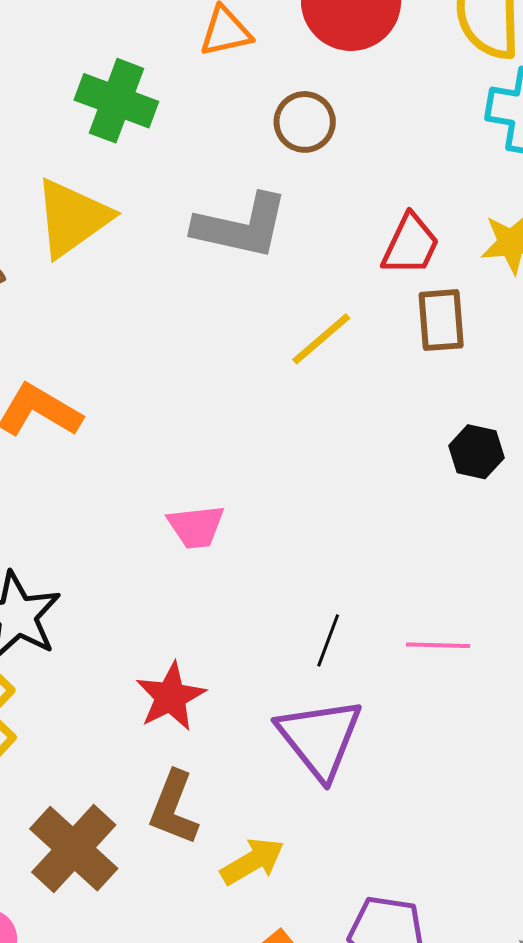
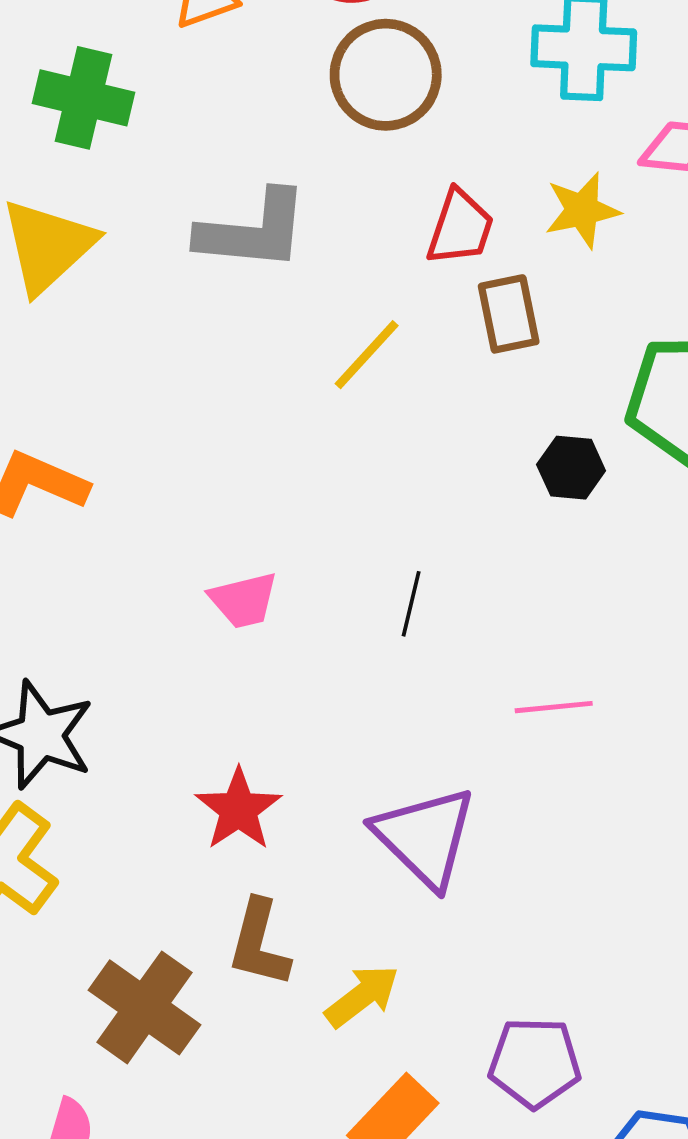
brown circle: (305, 122) -> (386, 75), moved, size x1.5
black line: (328, 640) -> (411, 604), moved

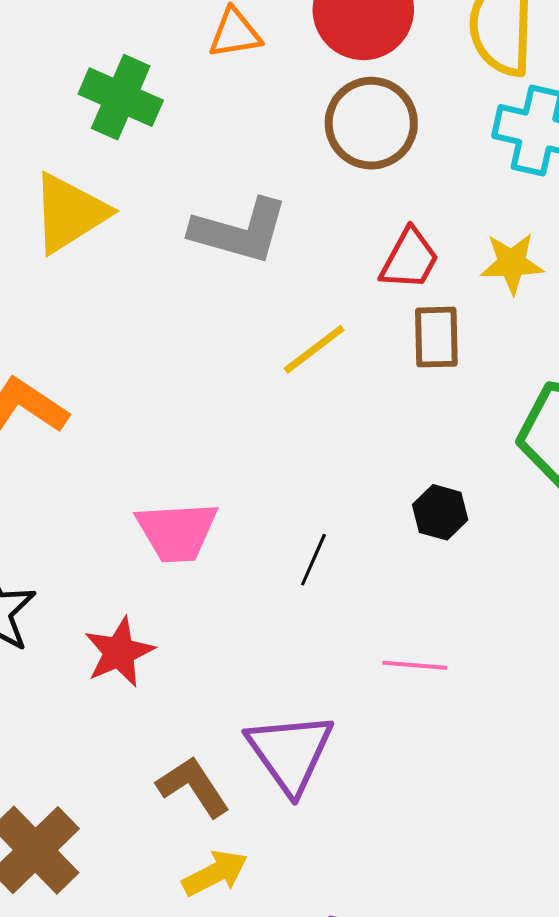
black hexagon: (571, 468) -> (440, 512), moved
pink trapezoid: (244, 600) -> (177, 532), size x1.4
red star: (238, 809) -> (119, 652), moved
brown L-shape: (259, 943) -> (193, 787), moved, turned 122

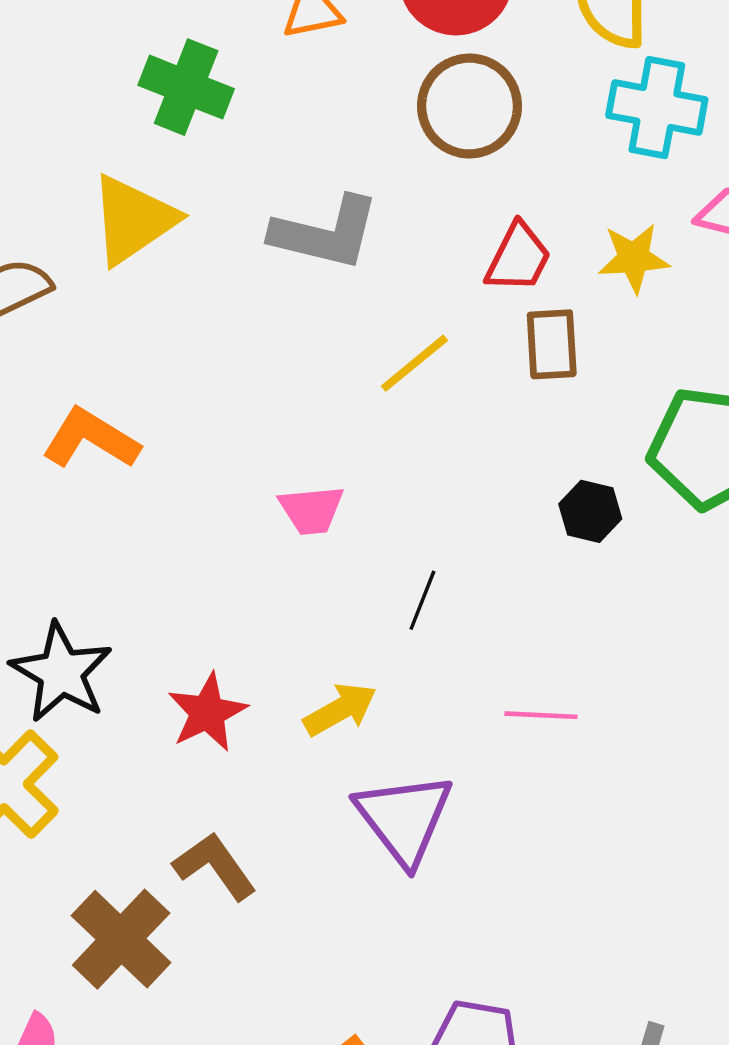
black hexagon: (440, 512) -> (590, 511), moved
pink trapezoid: (177, 532) -> (311, 510), moved, size x0.7
brown L-shape: (193, 787) -> (215, 866), moved
yellow arrow: (215, 873) -> (340, 709), moved

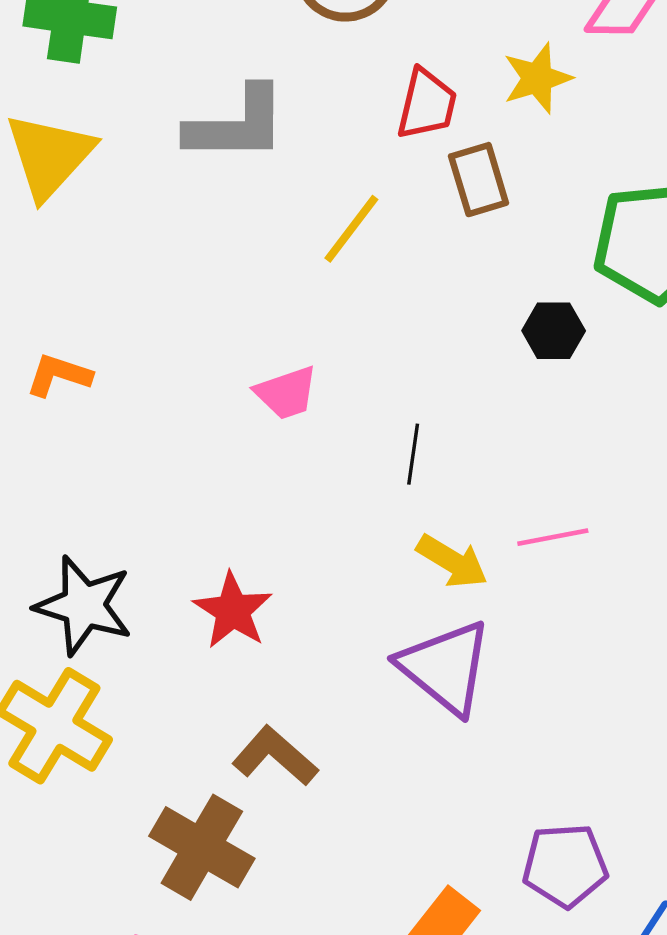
orange L-shape: (91, 439) -> (59, 375), size x0.7
yellow arrow: (340, 709) -> (452, 561), moved, turned 74

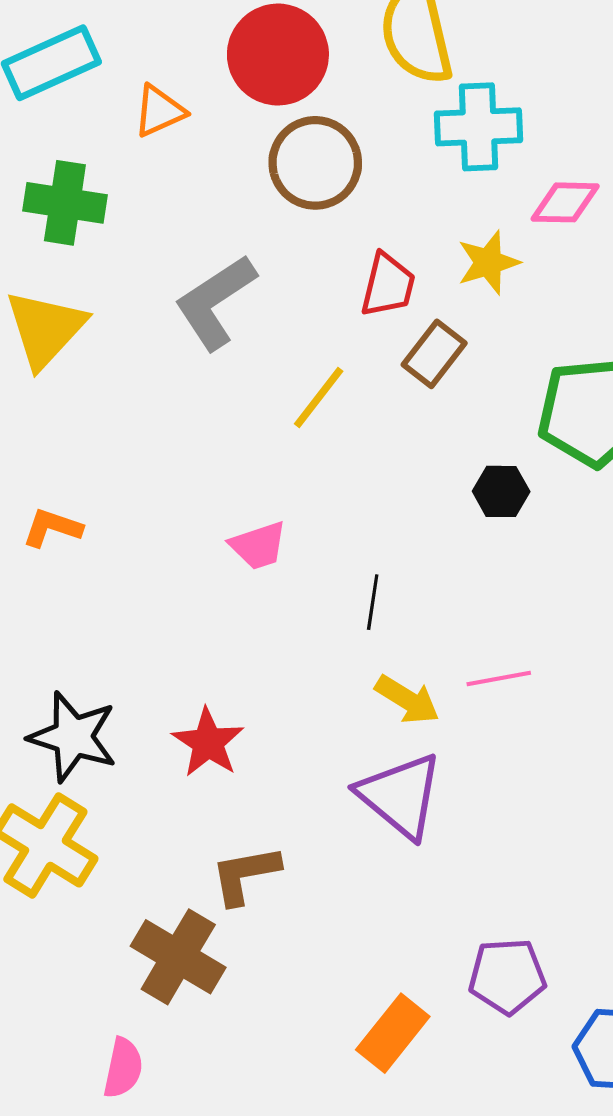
gray L-shape: (237, 124) -> (215, 302), turned 146
brown rectangle: (479, 180) -> (434, 354), turned 54
brown L-shape: (275, 756) -> (245, 875), turned -52

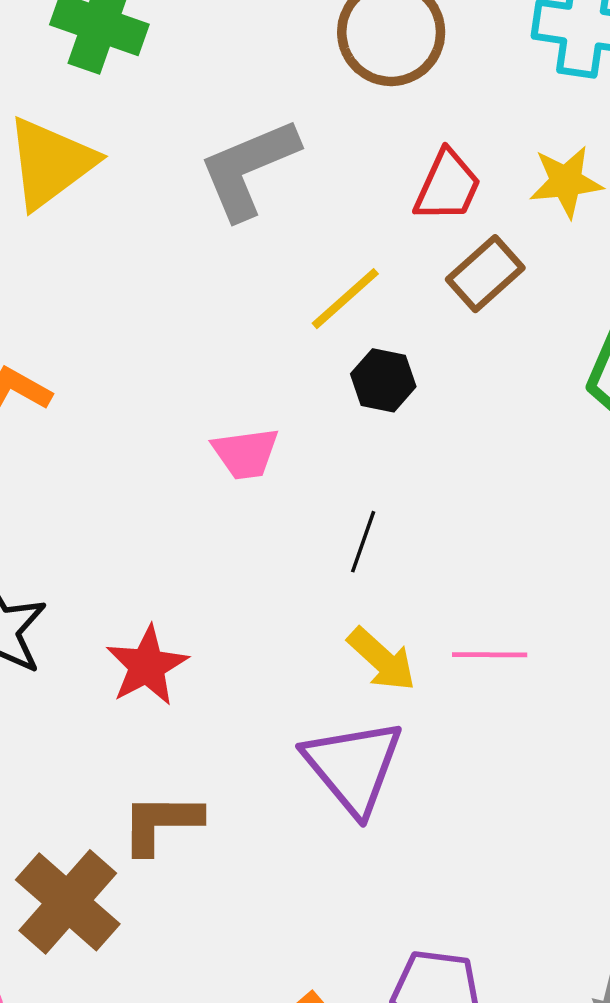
black hexagon: (501, 491) -> (383, 380), moved

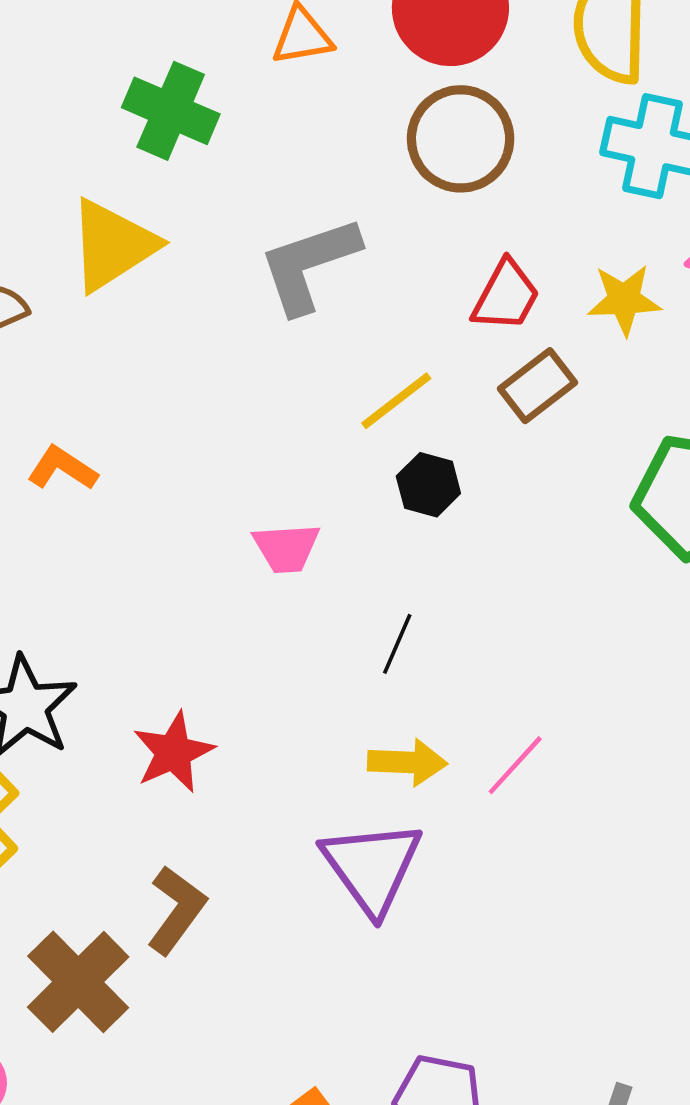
pink line: (490, 655) -> (515, 765), turned -52
yellow arrow: (382, 659) -> (407, 762), turned -44
brown L-shape: (161, 823) -> (176, 910), turned 122

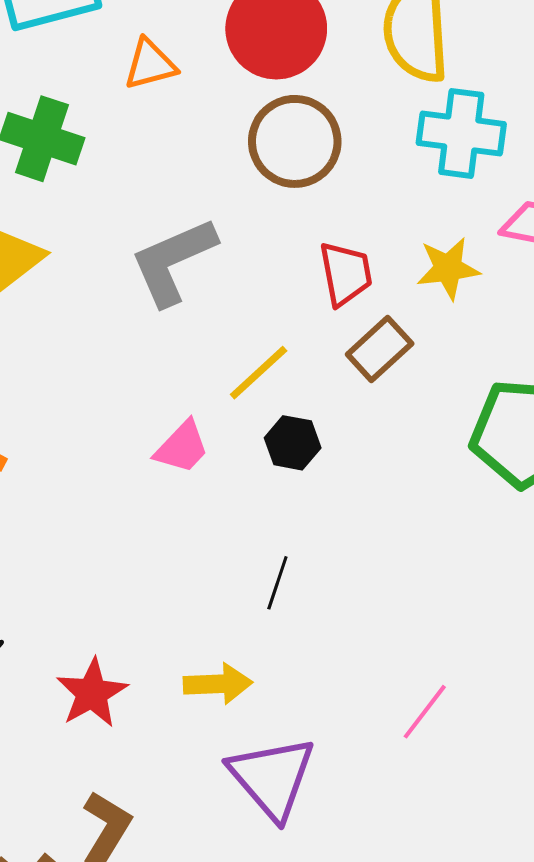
red trapezoid: (506, 296) -> (346, 274), turned -34
pink trapezoid: (286, 548) -> (182, 447), moved, turned -38
yellow arrow: (407, 762) -> (218, 684), moved
pink line: (515, 765) -> (425, 712), moved

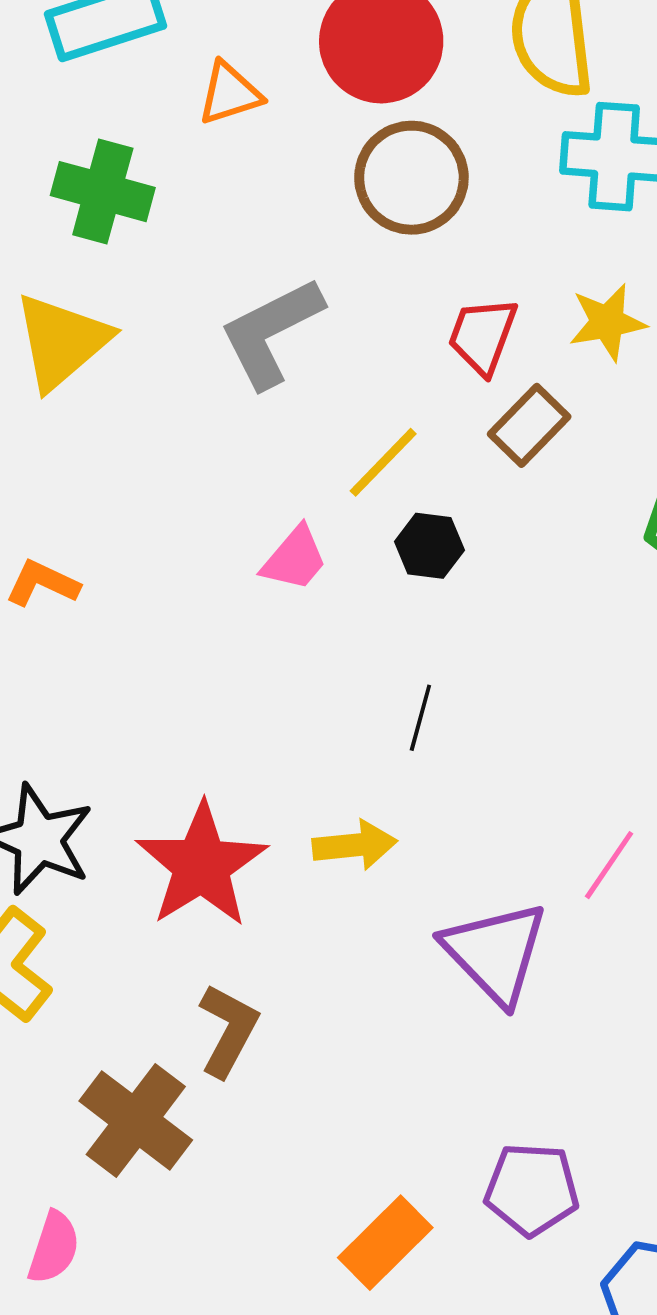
red trapezoid: (346, 274) -> (483, 336), turned -146
red star: (92, 693) -> (202, 865), size x1.5
purple triangle: (272, 778) -> (495, 953), moved

